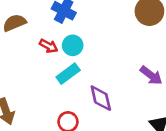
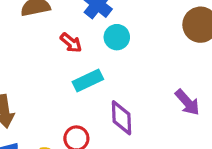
cyan circle: (73, 45) -> (117, 37), moved

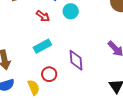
cyan rectangle: (88, 80) -> (42, 46), moved

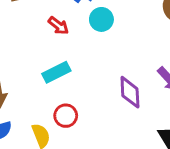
purple diamond: (76, 60) -> (130, 92), moved

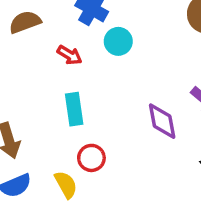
cyan rectangle: (56, 72) -> (74, 109), turned -64

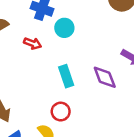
cyan rectangle: (74, 109) -> (66, 76), moved

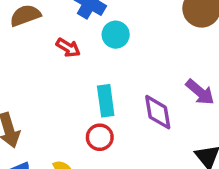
red circle: (61, 112) -> (100, 137), moved

